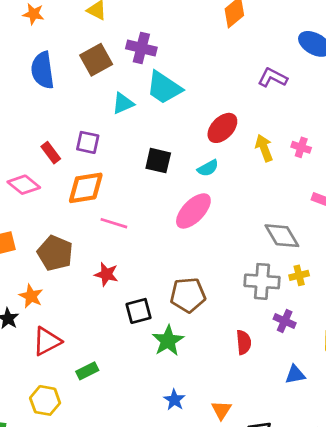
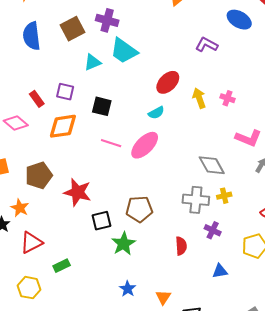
black square: (158, 161) -> (102, 106), moved
pink line: (114, 223) -> (111, 143), moved
brown pentagon: (55, 253) -> (39, 175), turned 30
red star: (106, 274) -> (77, 192), size x1.5

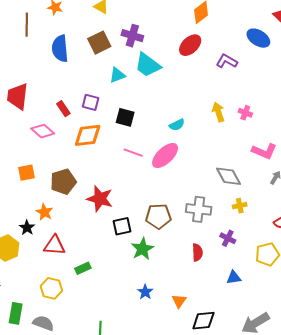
red ellipse: (168, 82) -> (190, 45), moved
gray cross: (196, 200) -> (199, 209), moved
red triangle: (31, 243) -> (55, 245), turned 30

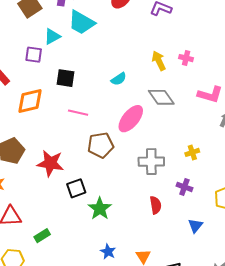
purple square: (91, 102) -> (34, 55), moved
pink ellipse: (165, 155) -> (131, 119), moved
gray diamond: (229, 176) -> (161, 97), moved
brown pentagon: (158, 216) -> (101, 145), moved
blue triangle: (234, 277) -> (195, 226), turned -35

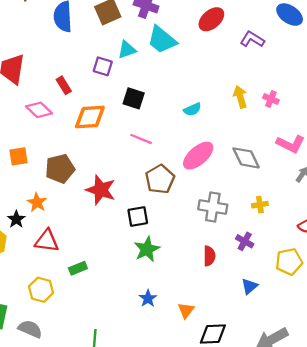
gray diamond: (161, 97) -> (246, 158), moved
brown pentagon: (101, 145) -> (160, 179), turned -30
black square: (76, 188) -> (138, 216), moved

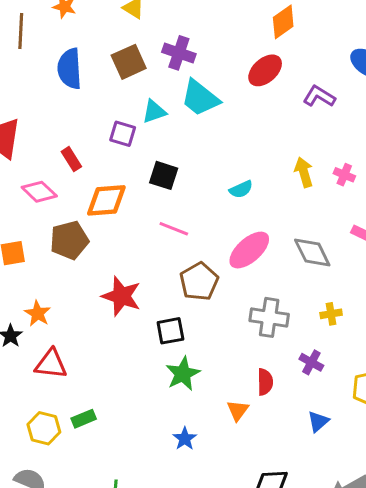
brown pentagon: (60, 169) -> (69, 240), moved
green rectangle: (78, 268) -> (84, 419), moved
orange triangle: (186, 310) -> (238, 410), moved

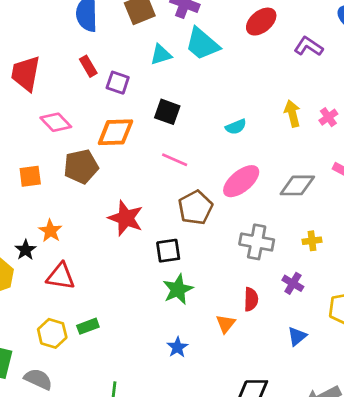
purple square: (123, 134) -> (118, 83), moved
red rectangle: (71, 159) -> (88, 66), moved
pink cross: (344, 175) -> (328, 117), turned 30
gray diamond: (312, 252) -> (297, 185), turned -66

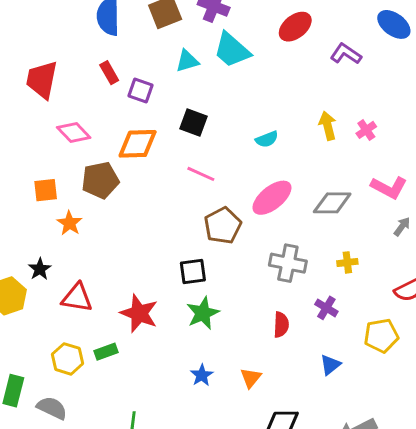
red star: (126, 218) -> (139, 313), moved
orange star: (50, 231) -> (69, 223), moved
orange triangle: (226, 324) -> (251, 378), moved

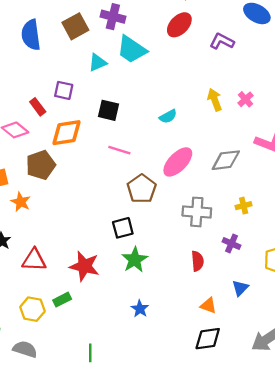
red rectangle: (109, 73) -> (38, 107), moved
orange triangle: (251, 378) -> (208, 306), moved, turned -42

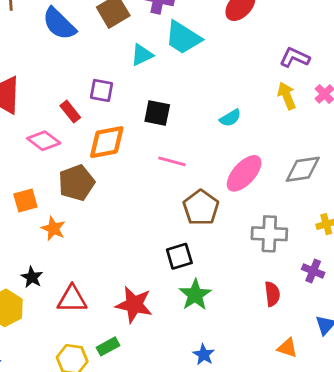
blue semicircle: (31, 35) -> (59, 24), turned -36
purple L-shape: (222, 41) -> (295, 58), moved

